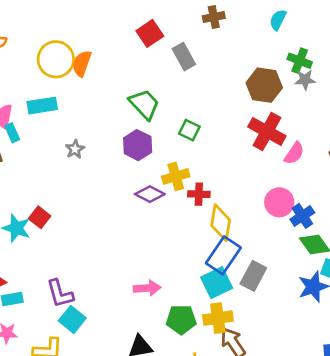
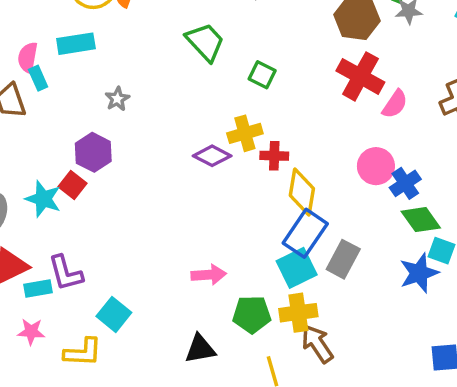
purple hexagon: (138, 145) -> (93, 152), moved
purple L-shape: (60, 294) -> (66, 273), moved

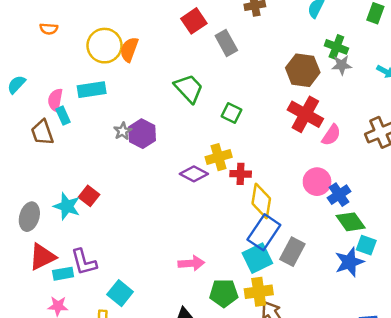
purple hexagon: (93, 152) -> (142, 134), moved

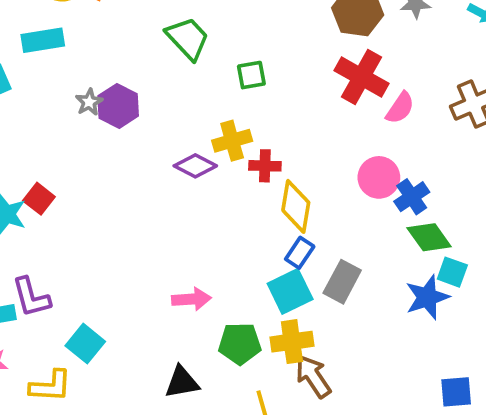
green square: (231, 113) -> (251, 75), turned -36
blue rectangle: (264, 232) -> (300, 253), size x0.6

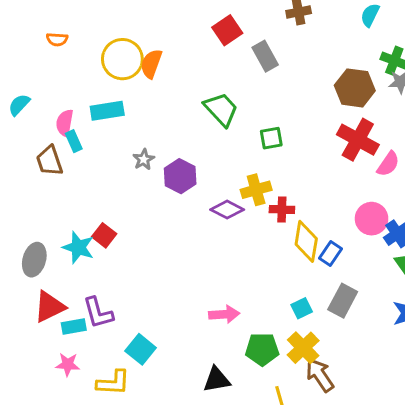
purple hexagon: (118, 106) -> (180, 176), moved
blue rectangle: (300, 253) -> (330, 254), moved
cyan square: (290, 291) -> (302, 308), size x0.6
yellow cross: (292, 342) -> (303, 348), turned -36

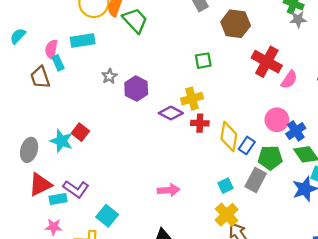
brown hexagon: (355, 88) -> (236, 24), moved
green trapezoid: (221, 109) -> (135, 20), moved
red cross: (282, 210) -> (200, 123), moved
purple L-shape: (98, 313) -> (76, 189), turned -40
green pentagon: (262, 349) -> (270, 158), moved

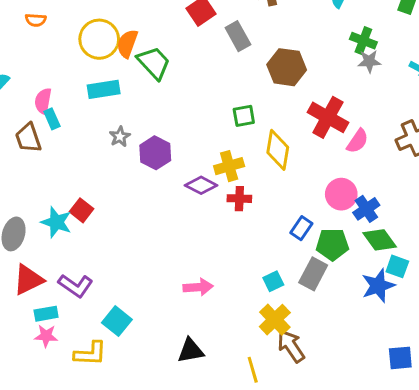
cyan rectangle: (83, 40) -> (104, 89), moved
yellow diamond: (229, 137) -> (278, 150), moved
cyan rectangle: (58, 199) -> (46, 314), moved

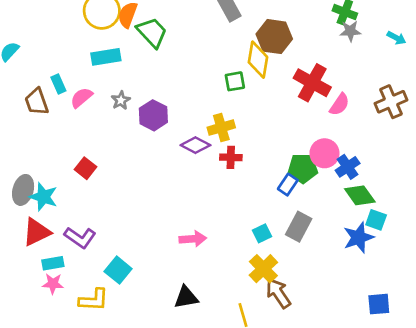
pink semicircle: (43, 101) -> (81, 98), moved, turned 40
yellow diamond: (278, 150) -> (258, 60), moved
cyan star: (56, 222) -> (43, 197), moved
green pentagon: (332, 244) -> (303, 168), moved

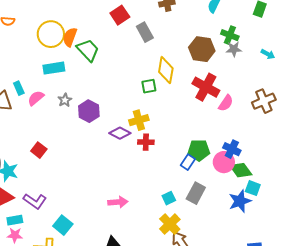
brown hexagon: (274, 37) -> (202, 49), moved
pink circle: (324, 153) -> (224, 162), moved
blue cross: (348, 167) -> (232, 149), turned -30

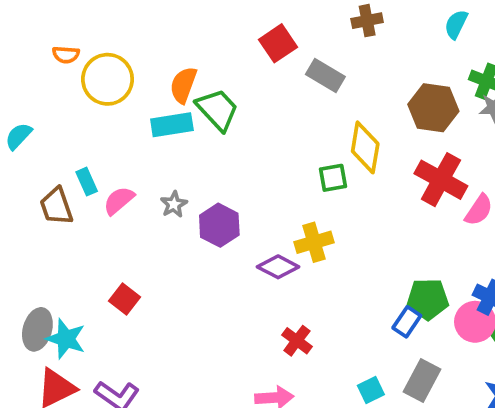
gray rectangle: (145, 32) -> (325, 75), turned -30
yellow circle: (51, 34) -> (108, 79), moved
cyan rectangle: (54, 68) -> (172, 125), moved
red cross: (146, 142) -> (297, 341), moved, turned 35

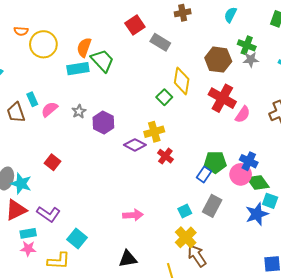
green square: (333, 178) -> (164, 97), turned -35
red cross: (297, 341) -> (165, 156), moved

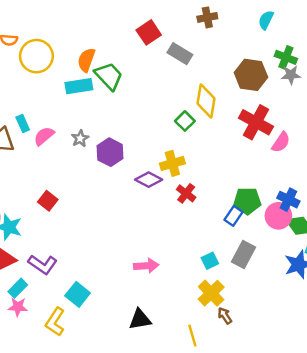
cyan rectangle: (28, 233) -> (18, 288), turned -35
brown arrow: (197, 256) -> (225, 316), size x0.6
yellow L-shape: (59, 261) -> (55, 322), turned 120

